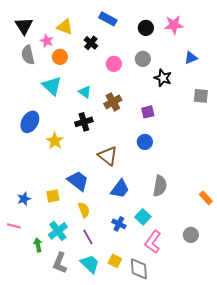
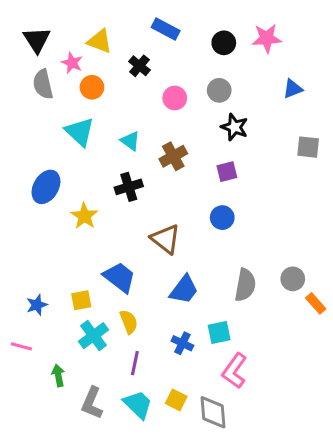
black star: (163, 78) -> (235, 127), moved
cyan square: (143, 217) -> (219, 333), turned 35
cyan cross: (58, 231) -> (93, 336), moved
gray circle: (191, 235) -> (293, 279), moved
purple line: (88, 237) -> (135, 363), turned 42

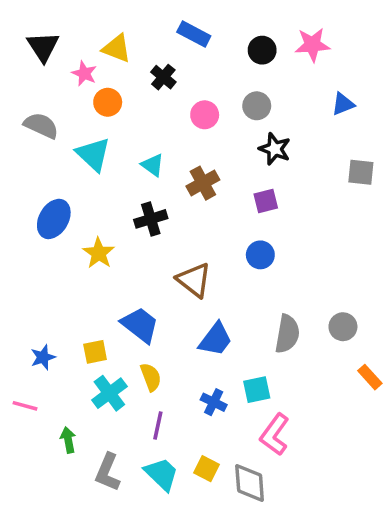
gray semicircle: (43, 84) -> (41, 126), moved, turned 128
orange rectangle: (316, 303) -> (370, 377), moved

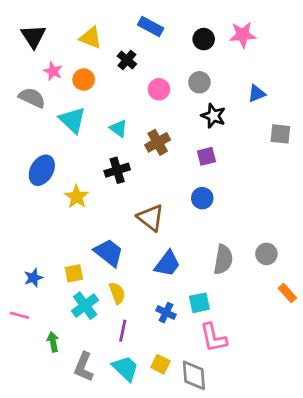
pink star: (84, 73) -> (53, 71), moved
blue triangle: (343, 104) -> (257, 93), moved
pink L-shape: (275, 435) -> (213, 338), turned -48

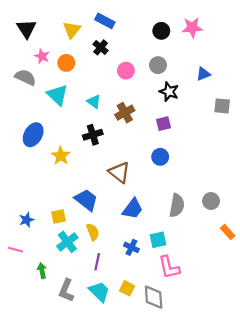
blue rectangle: (151, 27) -> (105, 21), moved
yellow triangle: (91, 38) -> (72, 30), turned 48

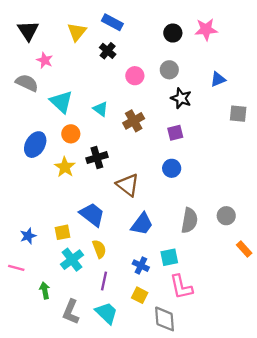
orange circle: (66, 63) -> (71, 134), moved
black cross: (93, 135) -> (97, 158), moved
yellow square: (127, 288) -> (140, 295), moved

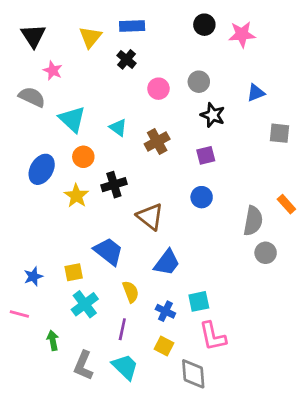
blue rectangle: (112, 22) -> (132, 26), turned -30
black circle: (173, 33) -> (204, 25), moved
gray semicircle: (189, 220) -> (253, 221), moved
yellow semicircle: (99, 249) -> (131, 292), moved
orange rectangle: (244, 249) -> (286, 204), moved

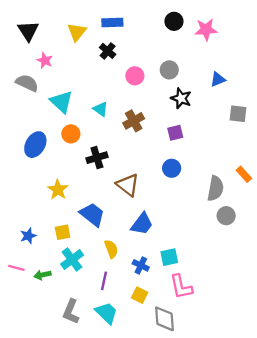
yellow star: (76, 196) -> (58, 190), moved
green arrow: (53, 340) -> (42, 275), moved, turned -91

